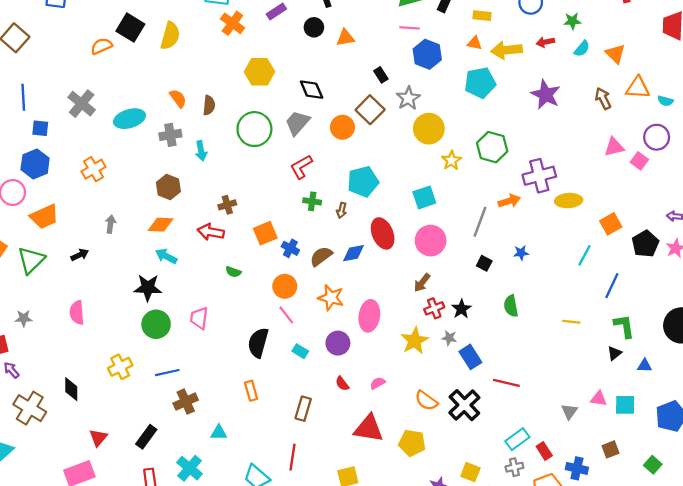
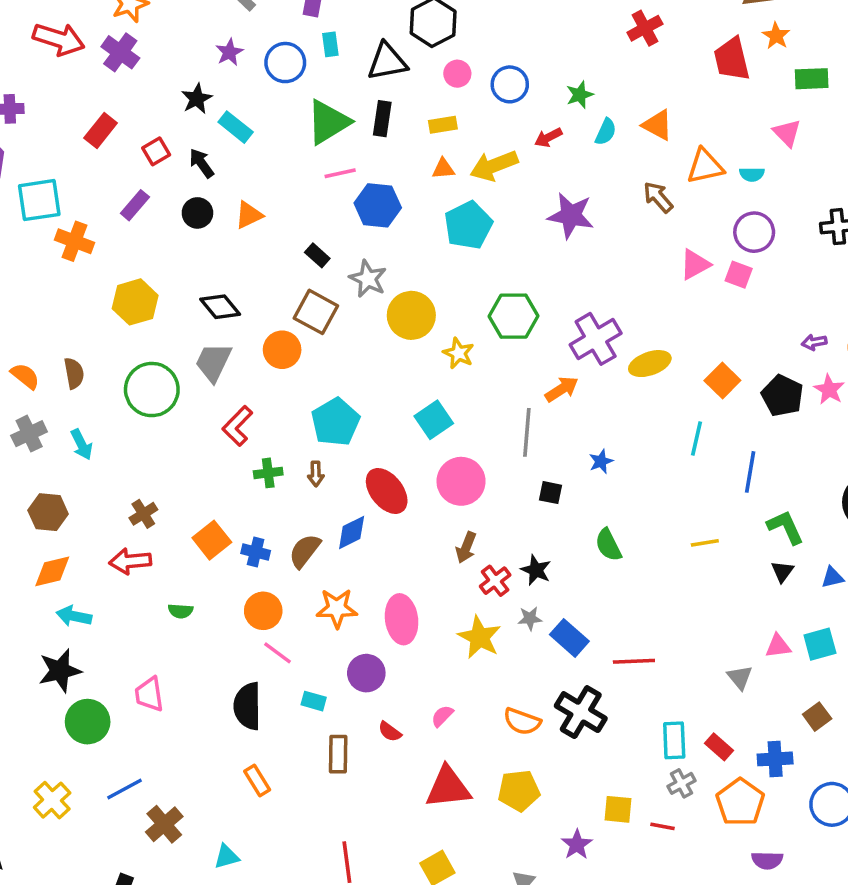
brown rectangle: (303, 409) -> (338, 754), moved
cyan rectangle: (517, 439) -> (674, 740), turned -40

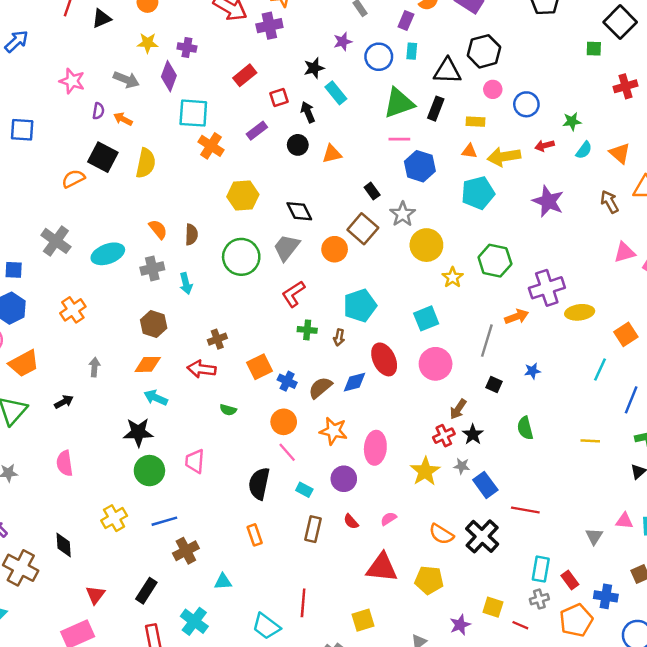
purple cross: (120, 52) -> (269, 26), turned 30
brown arrow: (466, 548) -> (458, 409), moved

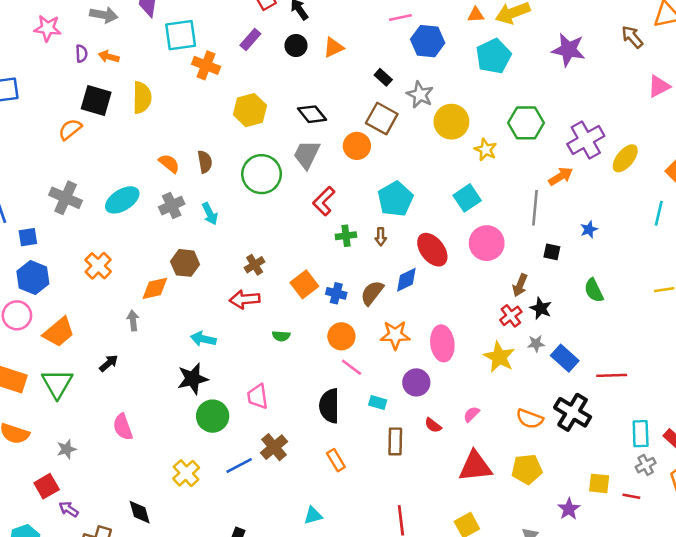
yellow ellipse: (580, 312) -> (625, 158), turned -32
orange diamond: (148, 364) -> (155, 288), moved
brown cross: (186, 551) -> (274, 447), moved

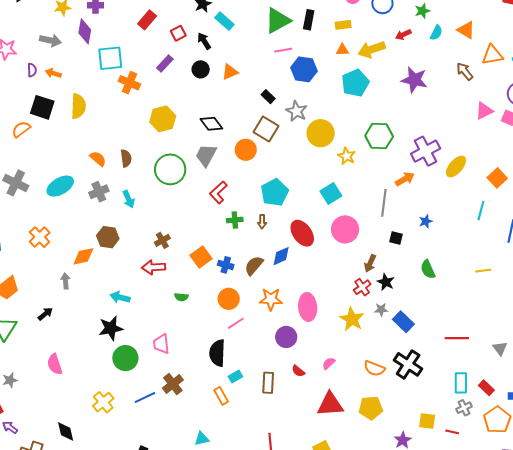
pink line: (352, 367) -> (236, 323), turned -72
red line: (612, 375) -> (457, 338), moved
cyan rectangle: (378, 403) -> (235, 377), moved, turned -48

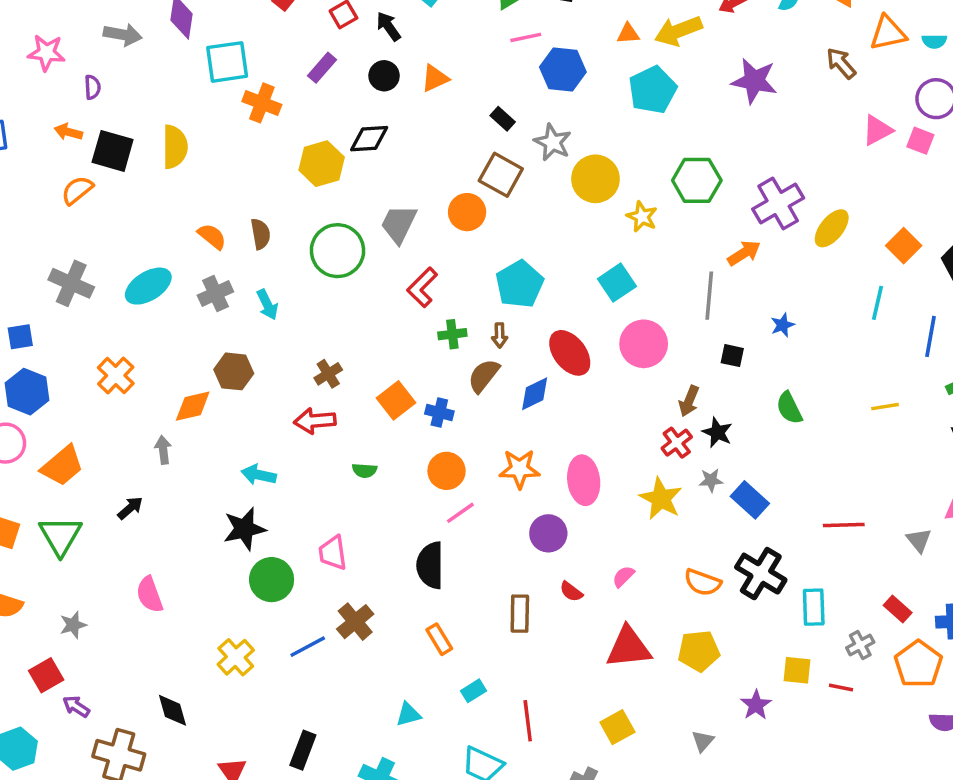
orange arrow: (53, 73) -> (68, 132), moved
black diamond: (211, 124) -> (369, 139), moved, turned -55
brown semicircle: (254, 266) -> (484, 376), moved
cyan rectangle: (235, 377) -> (473, 691), moved
cyan rectangle: (461, 383) -> (814, 607), moved

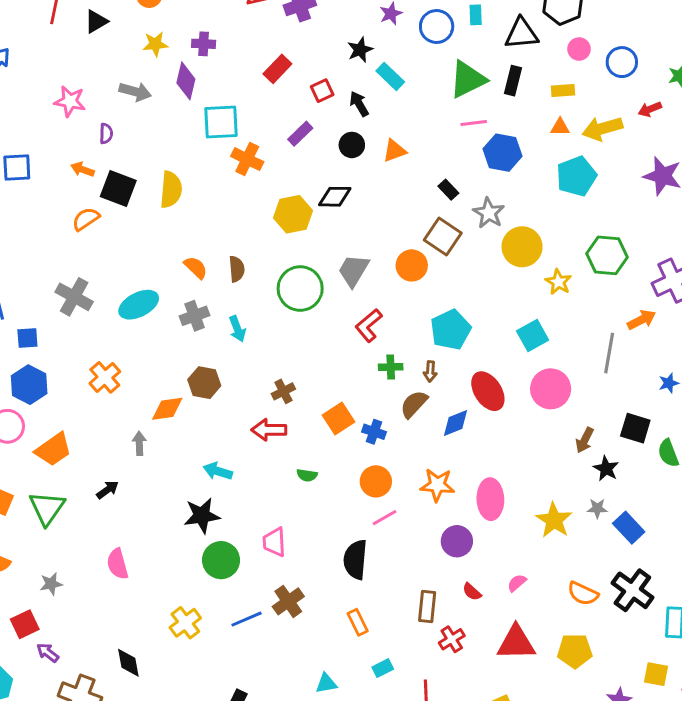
black square: (732, 356) -> (635, 428), moved, size x1.5
red cross: (677, 443) -> (452, 639), moved

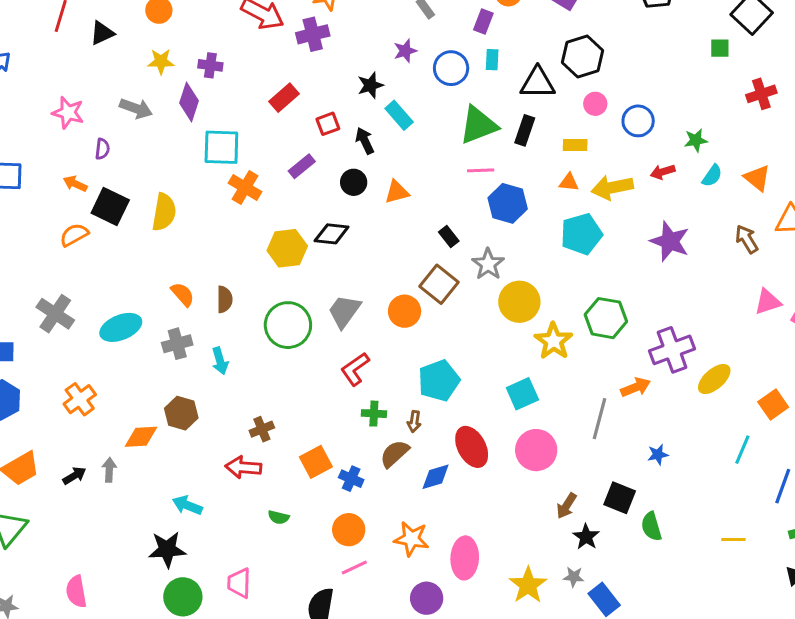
yellow star: (558, 282) -> (554, 341), size x1.4
black arrow: (107, 490) -> (74, 476), moved

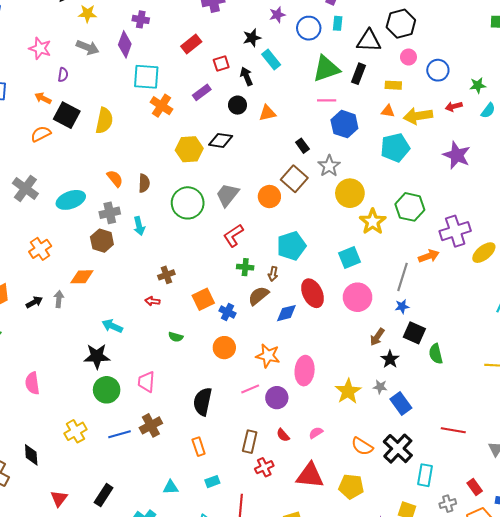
yellow star: (161, 61) -> (87, 14), moved
brown hexagon: (181, 413) -> (102, 241), moved
blue star: (658, 455) -> (402, 306), moved
red arrow: (243, 467) -> (152, 301), size x0.6
pink line: (354, 568) -> (250, 389), moved

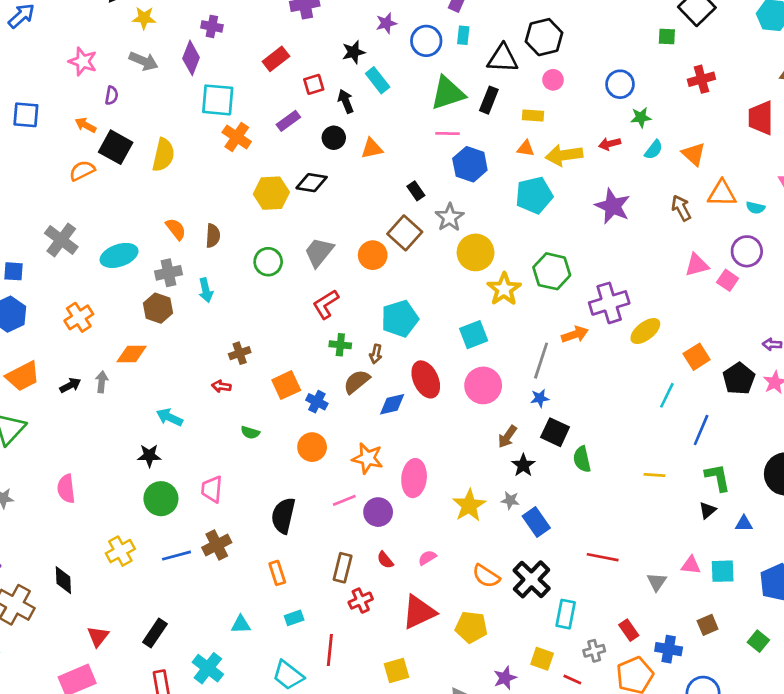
blue circle: (438, 70) -> (620, 84), moved
green circle: (188, 203) -> (268, 262), size x0.7
black star: (97, 356) -> (149, 456), size x0.7
red triangle: (310, 475) -> (419, 612), turned -32

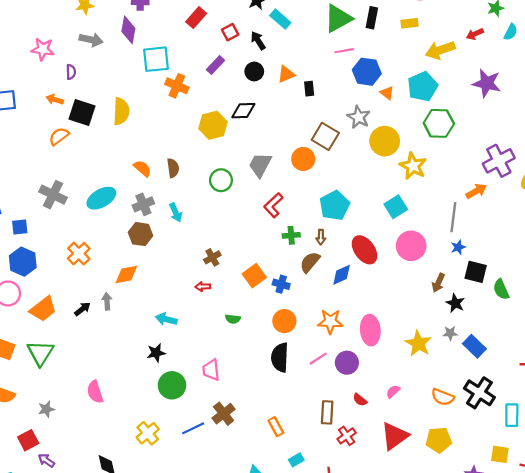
orange triangle: (526, 148) -> (387, 93), moved, turned 40
black rectangle: (416, 191) -> (309, 89), moved, turned 40
green hexagon: (552, 271) -> (439, 123), moved
black semicircle: (283, 516) -> (280, 358), moved

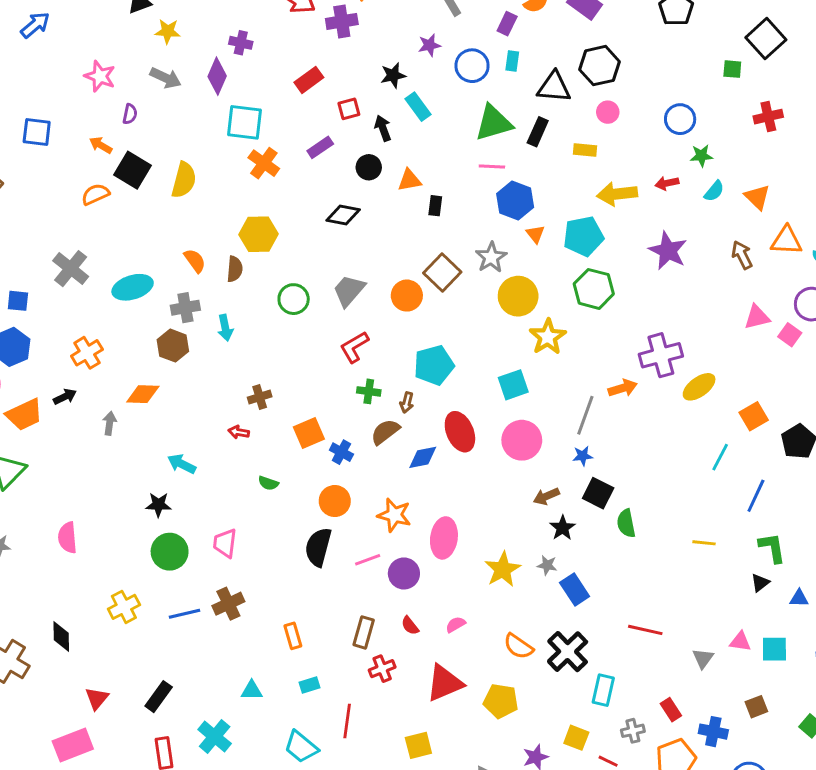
yellow hexagon: (213, 125) -> (258, 234), moved
brown arrow: (438, 283) -> (546, 496), turned 30
black arrow: (82, 309) -> (65, 397), moved

